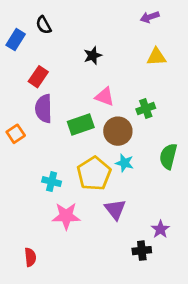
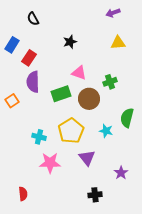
blue rectangle: (16, 40) -> (12, 45), moved
cyan star: (125, 163) -> (106, 131), moved
black cross: (142, 251) -> (95, 195), moved

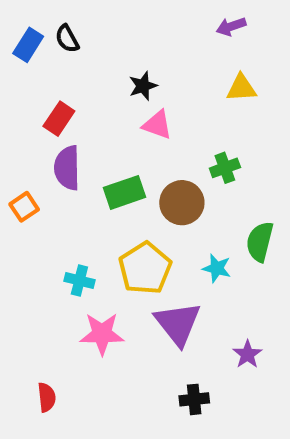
blue rectangle: (12, 45) -> (28, 45), moved
pink triangle: (79, 73) -> (157, 125), moved
purple triangle: (87, 158) -> (178, 324), size x1.4

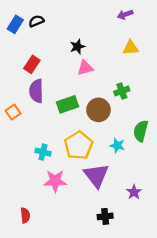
black semicircle: (67, 39) -> (36, 21), turned 96
pink triangle: (157, 125) -> (85, 68), turned -35

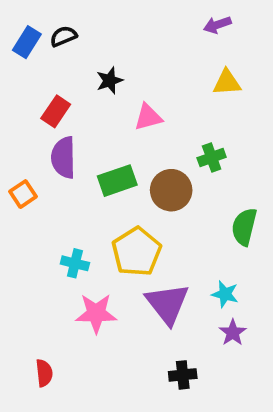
black star: (77, 47) -> (110, 81), moved
cyan star: (117, 145) -> (225, 294), moved

